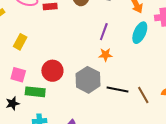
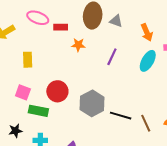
yellow rectangle: (20, 42) -> (28, 60), turned -35
orange star: (105, 55) -> (78, 45), moved
black star: (13, 103) -> (15, 131), moved

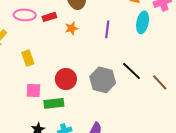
black line: (121, 116) -> (131, 71), moved, turned 45

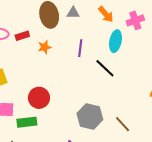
black line: (131, 71) -> (105, 68), moved
gray hexagon: (103, 80) -> (90, 116), moved
brown line: (160, 82) -> (123, 124), moved

